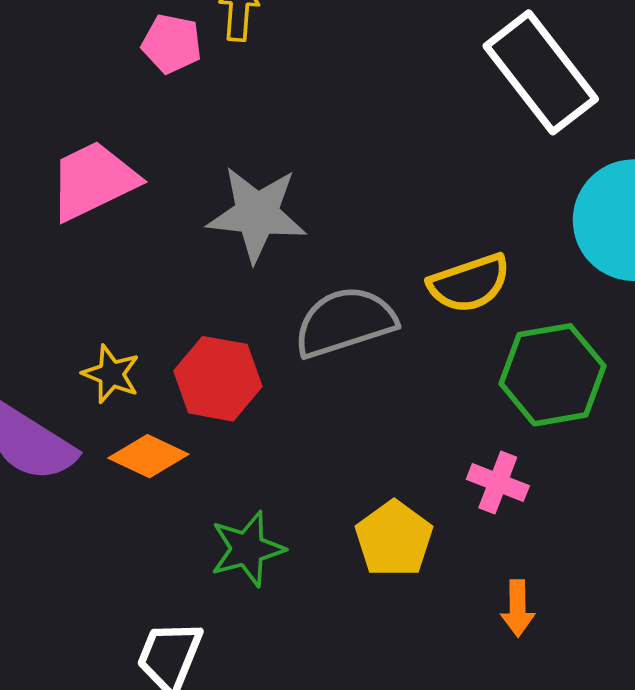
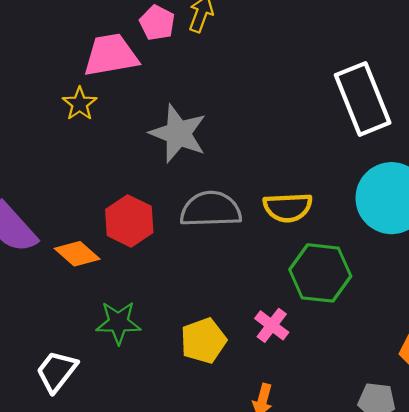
pink trapezoid: (93, 181) -> (111, 55), moved
yellow star: (111, 374) -> (80, 104), moved

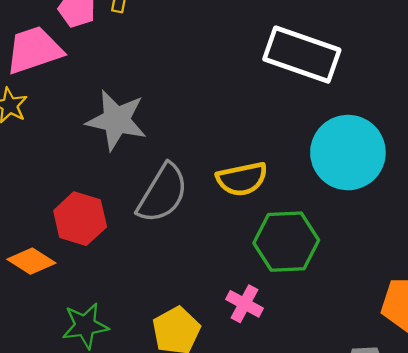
white rectangle: (363, 99) -> (302, 55), turned -40
gray semicircle: (211, 209) -> (162, 193), turned 132

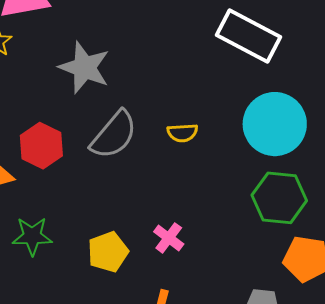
yellow semicircle: (242, 179) -> (182, 133), size x0.7
green hexagon: (286, 242) -> (279, 198), moved

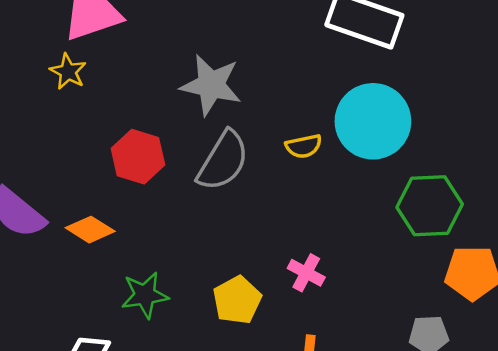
gray star: (84, 68) -> (211, 85), moved
cyan circle: (275, 124) -> (373, 121), moved
red hexagon: (41, 146) -> (138, 157), moved

